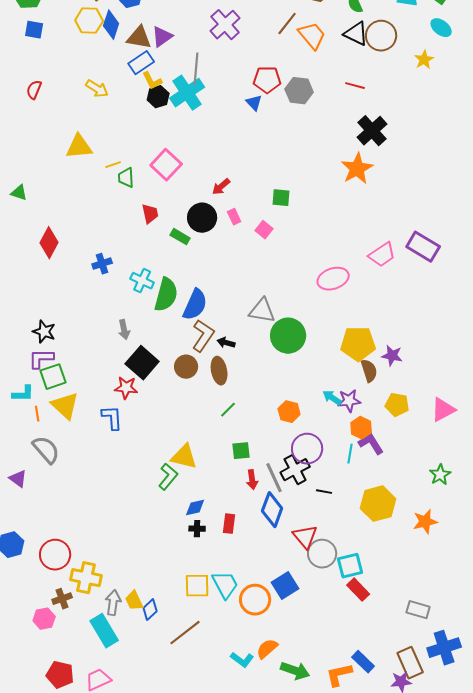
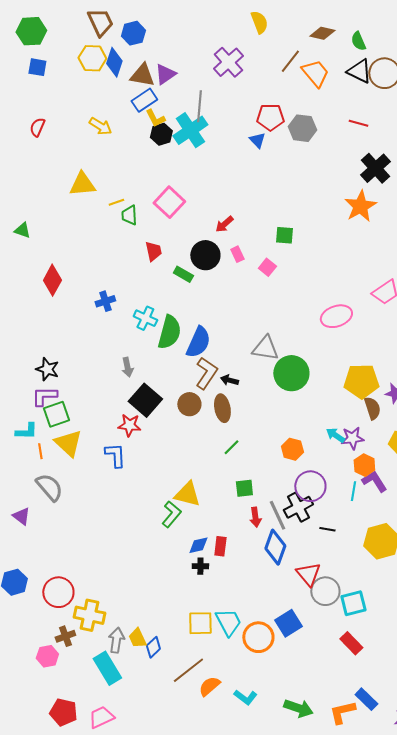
red rectangle: (229, 524) -> (220, 546), moved
red rectangle: (358, 590) -> (351, 643), moved
orange semicircle: (267, 649) -> (209, 686), moved

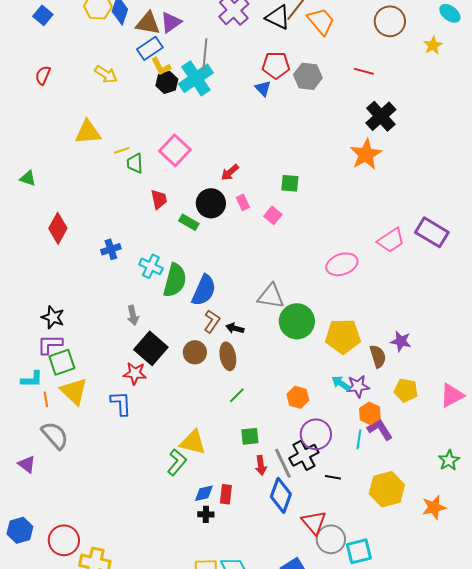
blue square: (37, 67) -> (43, 15), turned 30
black triangle: (359, 71) -> (278, 17), moved
brown L-shape: (206, 373) -> (212, 321), size x0.7
yellow pentagon: (361, 381) -> (343, 336), moved

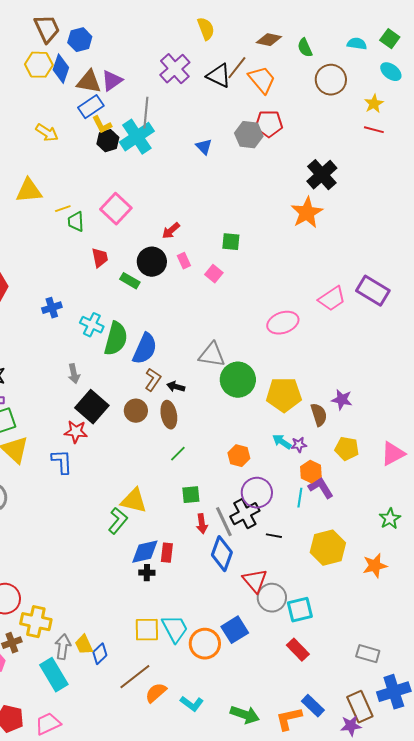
red pentagon: (276, 65) -> (269, 124), moved
red line: (364, 71) -> (374, 130), moved
purple star: (358, 386) -> (299, 445), size x0.7
blue diamond: (204, 493) -> (145, 552), size x1.4

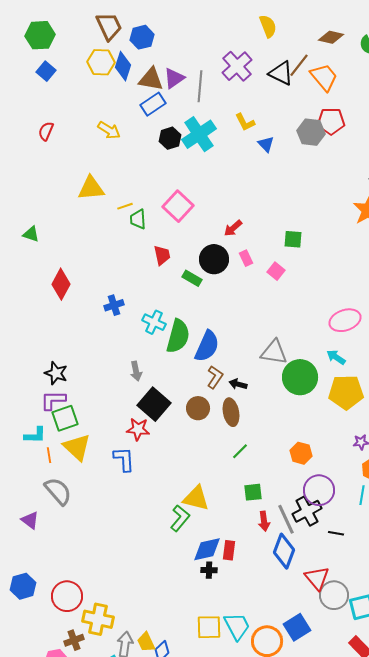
gray line: (146, 113) -> (200, 86), moved
yellow L-shape: (102, 125) -> (245, 122), moved
cyan arrow: (282, 442) -> (336, 357), moved

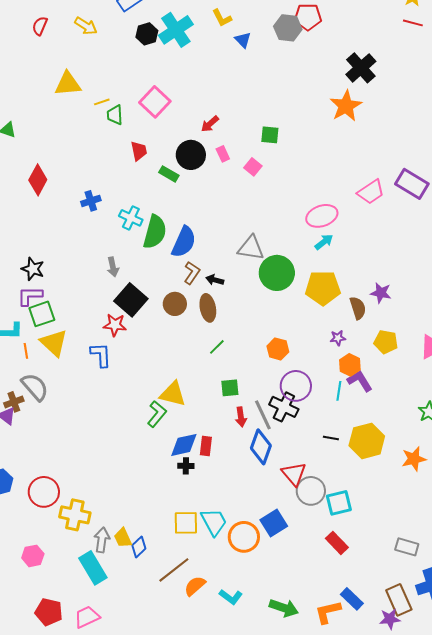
red semicircle: (46, 131) -> (40, 26), moved
cyan arrow: (336, 357) -> (324, 242), moved, turned 108
black cross: (307, 511) -> (284, 407), turned -36
black line: (336, 533) -> (331, 438), moved
brown cross: (74, 640) -> (14, 402), moved

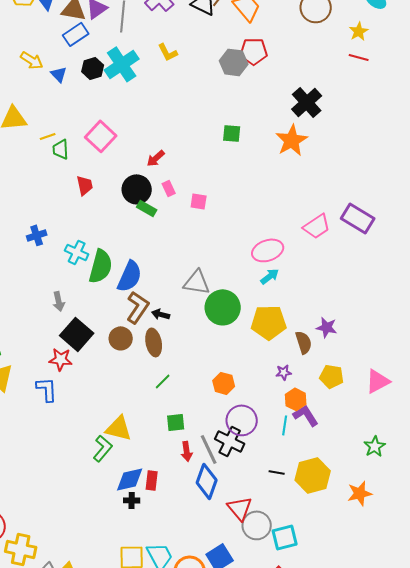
blue triangle: (243, 40) -> (59, 74), moved
green square: (270, 135) -> (232, 133), moved
pink square: (253, 167) -> (199, 201), turned -30
green rectangle: (169, 174) -> (147, 208), moved
brown L-shape: (192, 273) -> (138, 307), size x1.4

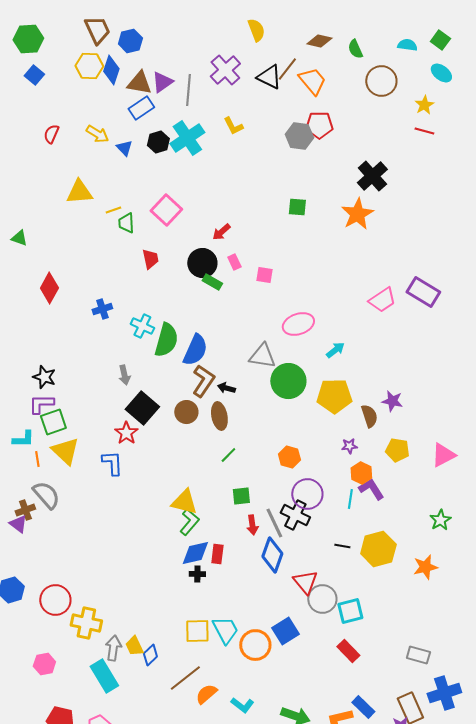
pink ellipse: (268, 250) -> (298, 324), moved
red star: (61, 359) -> (126, 433), turned 30
green L-shape: (103, 448) -> (189, 522), moved

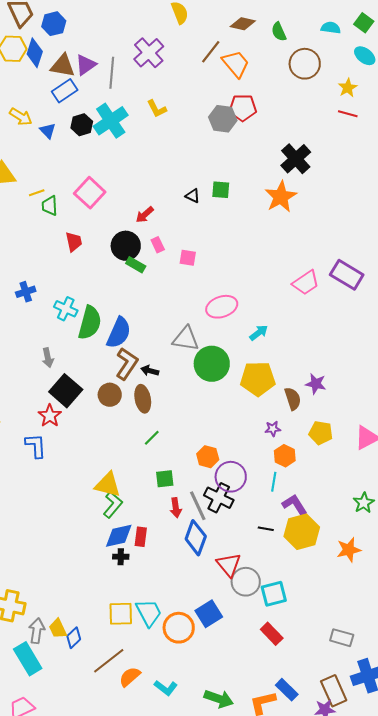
black triangle: (269, 77) -> (193, 196), moved, size x0.6
orange hexagon: (289, 457) -> (208, 457), moved
purple L-shape: (371, 489) -> (295, 505), moved

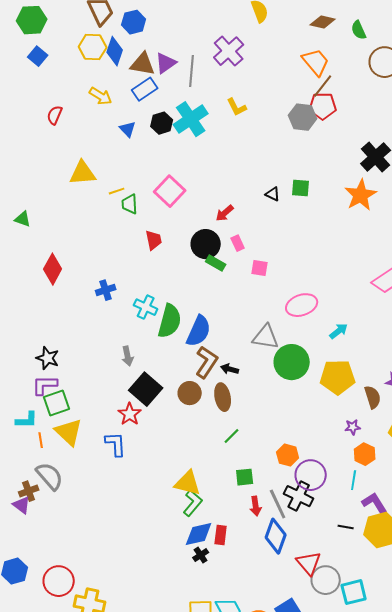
brown line: (211, 52) -> (323, 86), moved
yellow arrow: (21, 117) -> (101, 96), moved
pink square: (188, 258) -> (260, 268), moved
black cross: (121, 557) -> (201, 555), turned -35

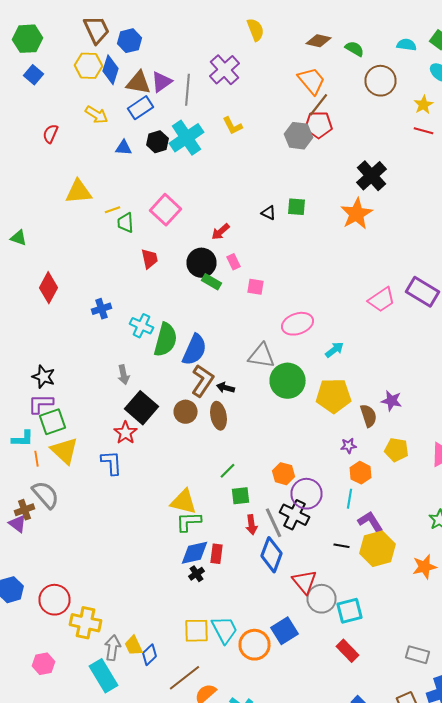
green semicircle: (359, 30) -> (354, 49), turned 144
blue triangle: (128, 129) -> (124, 148), turned -42
green line: (232, 436) -> (228, 471), moved
green L-shape: (193, 503) -> (188, 522), turned -132

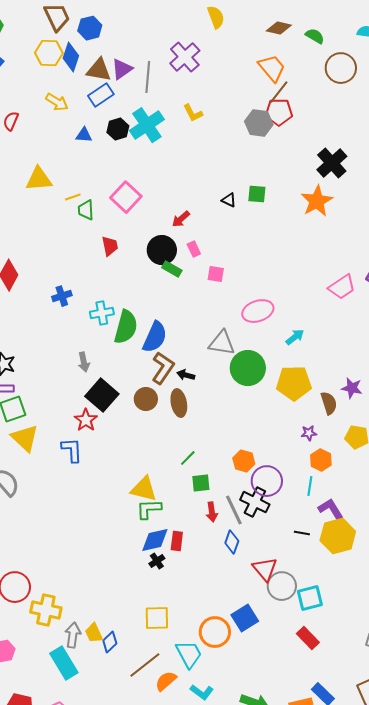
cyan cross: (142, 326) -> (102, 313), turned -35
blue diamond: (272, 555) -> (232, 542), size x0.7
cyan trapezoid: (224, 630) -> (189, 654), moved

